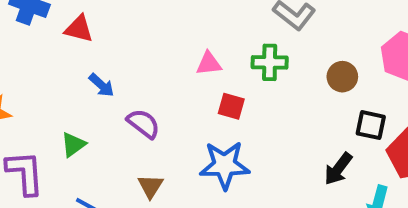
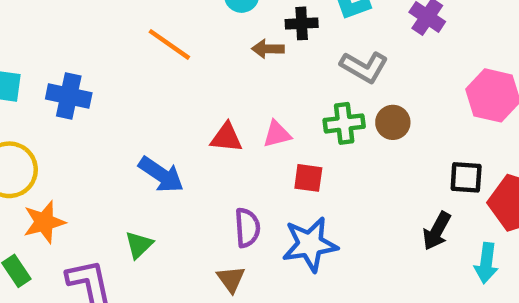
red triangle: (79, 29) -> (226, 138), moved
brown circle: (342, 77) -> (393, 122), moved
blue arrow: (102, 85) -> (161, 175), size x1.5
purple semicircle: (143, 124) -> (247, 228), moved, turned 56

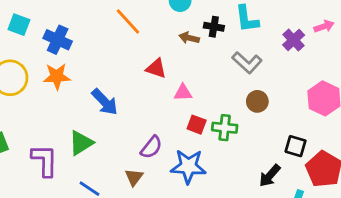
green cross: (344, 123) -> (225, 128), moved
red triangle: (226, 138) -> (156, 68), moved
orange star: (44, 222) -> (57, 76), moved
purple semicircle: (247, 228) -> (151, 147), turned 30
green triangle: (139, 245) -> (81, 143), size x1.4

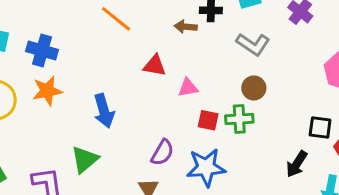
brown circle: (257, 101) -> (254, 88), moved
blue arrow: (105, 102) -> (104, 111), turned 36

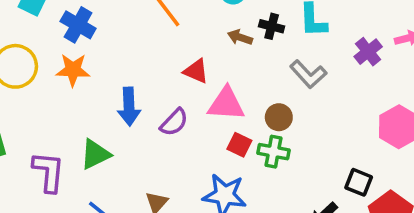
pink triangle: (188, 88) -> (226, 104), size x1.6
brown circle: (254, 88) -> (279, 117), moved
purple semicircle: (162, 153) -> (174, 122), moved

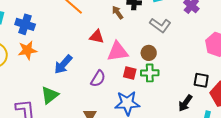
brown arrow: (240, 37) -> (118, 12), turned 48
blue arrow: (129, 107) -> (63, 64), turned 55
purple semicircle: (174, 122) -> (98, 79), moved

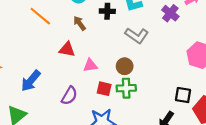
brown arrow: (118, 12) -> (79, 23), moved
pink triangle: (118, 52) -> (90, 65), size x0.6

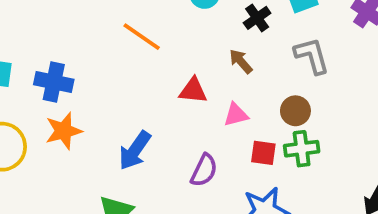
black cross: (107, 11) -> (257, 18), turned -32
brown arrow: (79, 23) -> (241, 61), moved
gray L-shape: (137, 36) -> (312, 56), turned -135

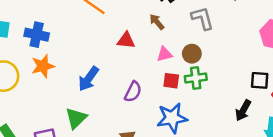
pink triangle: (236, 115) -> (164, 54), moved

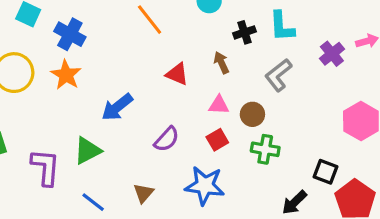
gray L-shape: (202, 18) -> (278, 75), turned -130
orange star: (43, 66) -> (66, 75), turned 30
green cross: (196, 78) -> (265, 149), moved
red square: (171, 81) -> (217, 140), turned 35

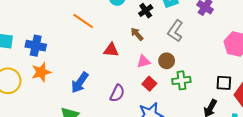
orange star: (66, 75) -> (41, 72), turned -30

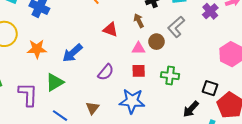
brown circle: (167, 61) -> (156, 42), moved
orange star: (41, 72) -> (37, 49), moved
red square: (149, 84) -> (139, 71), turned 32

